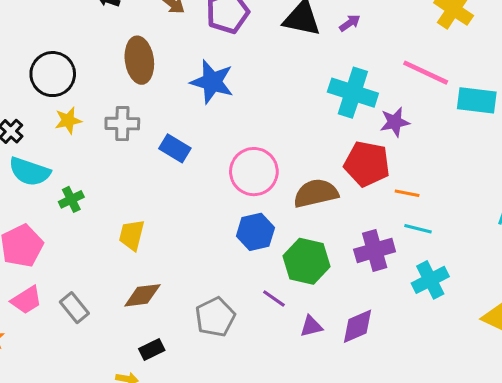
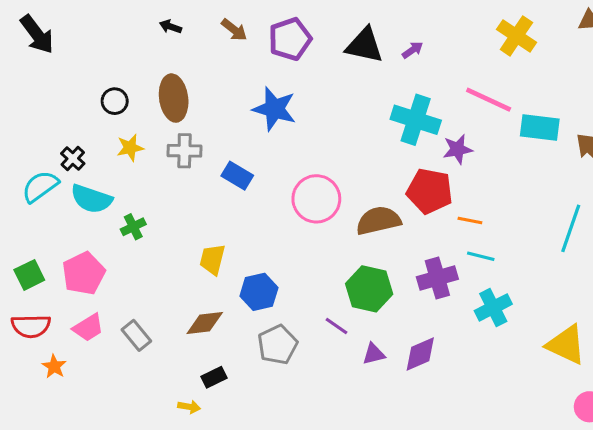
brown ellipse: (139, 60) -> (174, 98), moved
black circle: (53, 74) -> (115, 101), size x0.6
blue hexagon: (255, 232) -> (259, 292), moved
yellow trapezoid: (132, 235) -> (212, 259), moved

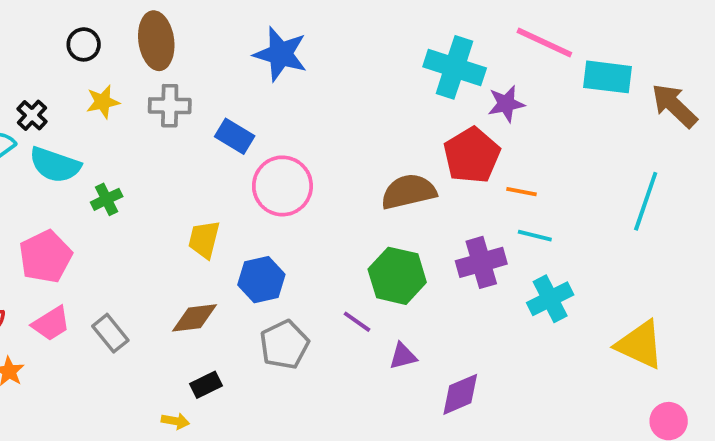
red pentagon: (430, 191) -> (472, 155), turned 30
pink circle: (316, 199) -> (282, 186), moved
purple diamond: (420, 354) -> (460, 394), moved

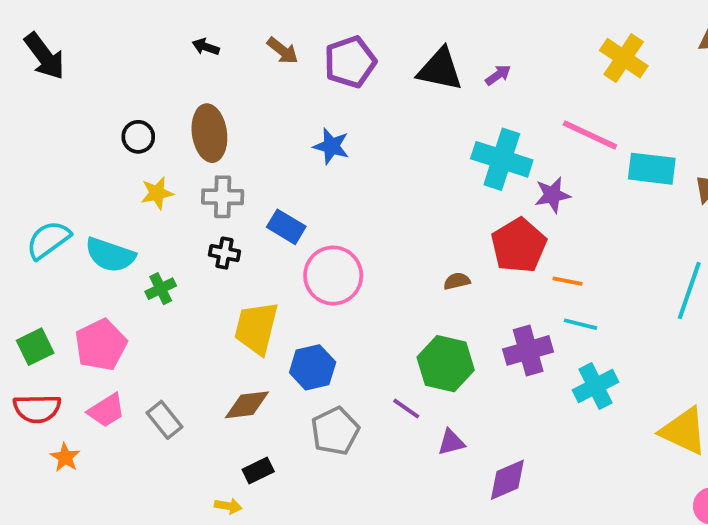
blue star: (281, 54) -> (331, 146), size x0.7
black cross: (32, 115) -> (224, 253), moved, turned -32
brown semicircle: (409, 192) -> (457, 281), size x0.5
yellow trapezoid: (204, 239) -> (256, 328), size x1.4

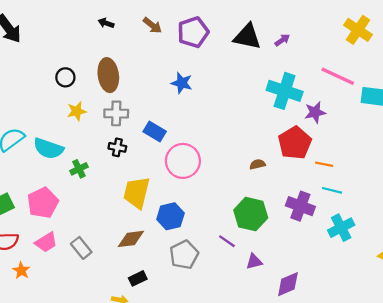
purple cross: (528, 350) -> (300, 206), turned 36

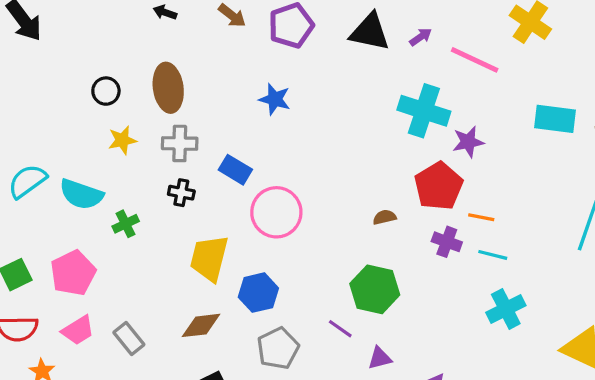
pink line: (338, 76) -> (475, 60), moved
purple cross: (300, 206) -> (447, 242), moved, size x0.7

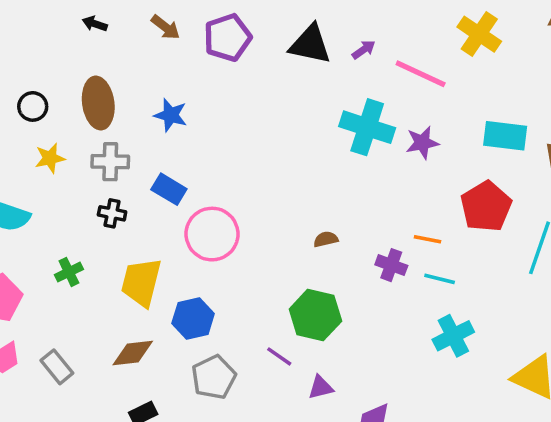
blue star: (275, 99) -> (171, 115), moved
purple star: (468, 142) -> (422, 143), moved
red pentagon: (439, 186) -> (486, 206), moved
green cross: (126, 224) -> (69, 272), moved

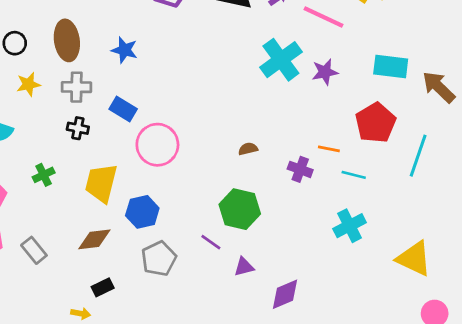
cyan cross: (367, 127) -> (281, 60), turned 36
cyan line: (440, 279) -> (354, 175), moved

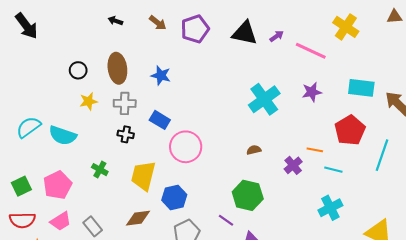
cyan cross: (281, 60) -> (264, 99), moved
purple cross: (300, 169) -> (293, 165), turned 30
green cross: (44, 175) -> (100, 170), turned -35

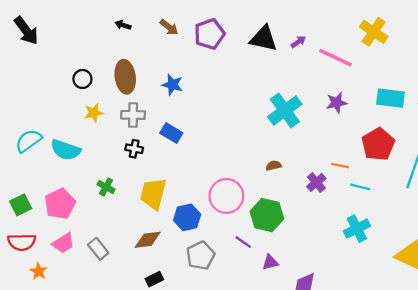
pink circle: (186, 147) -> (226, 196), moved

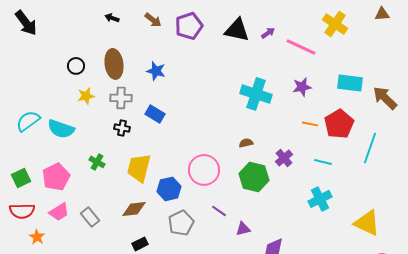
cyan cross: (285, 110) -> (256, 94), turned -36
orange line: (340, 166) -> (310, 124), moved
green hexagon: (267, 215) -> (254, 177), moved

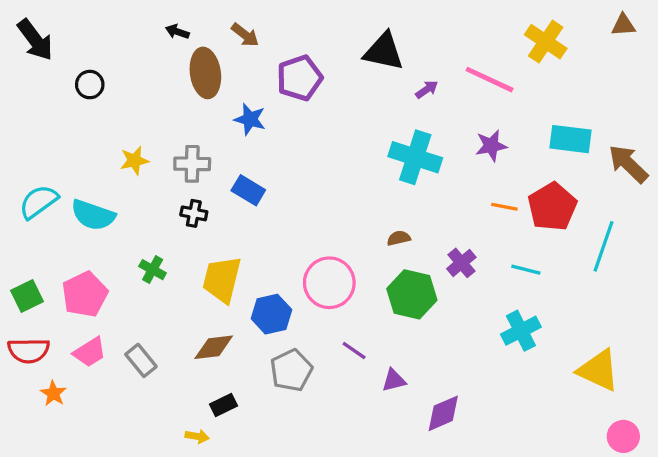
purple pentagon: (189, 26) -> (300, 78), moved
purple arrow: (268, 33) -> (427, 89), moved
brown ellipse: (114, 64) -> (205, 73), moved
black circle: (76, 66) -> (90, 85), moved

